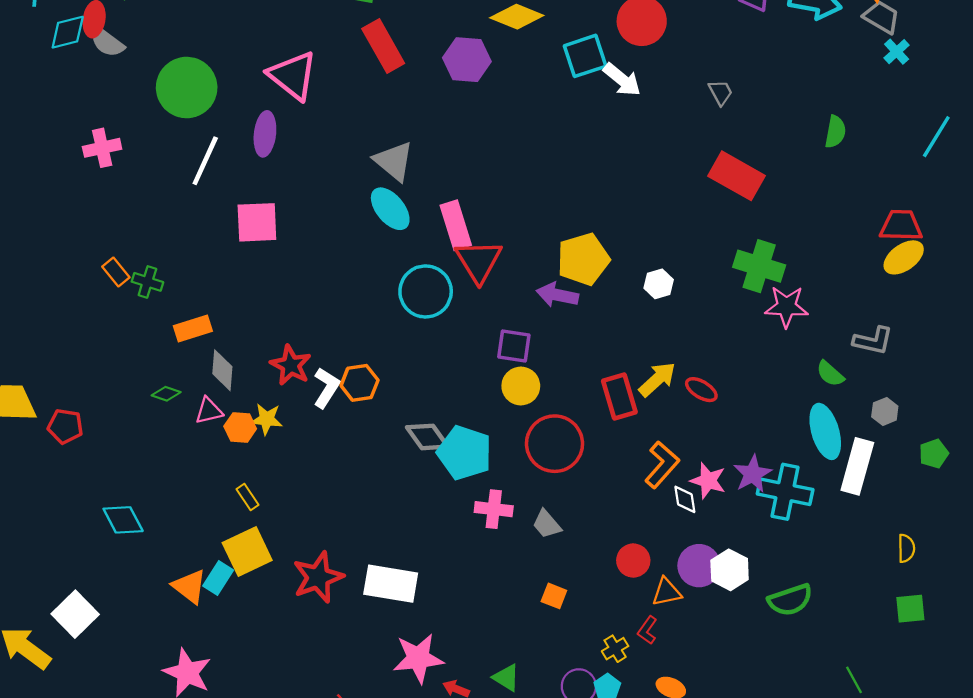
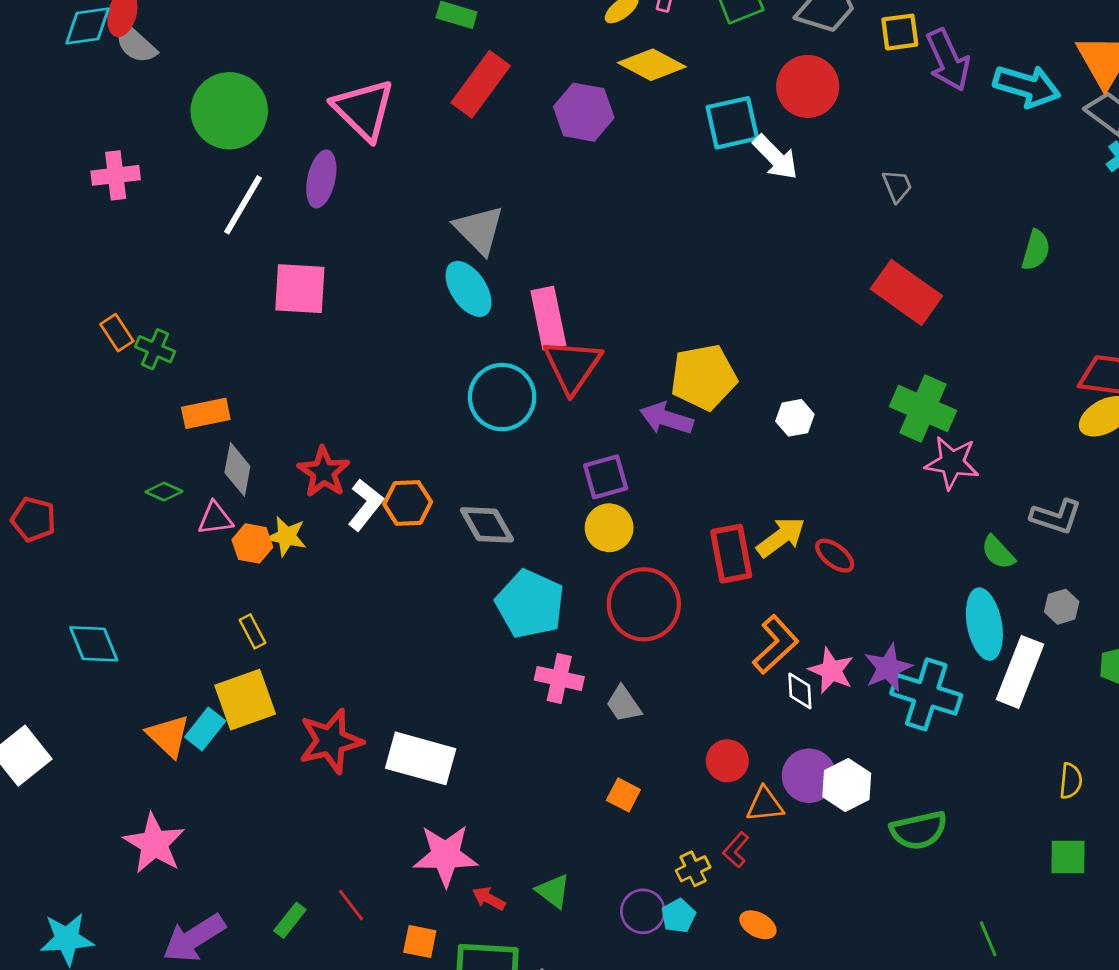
red rectangle: (383, 46) -> (481, 84), turned 60
purple square: (514, 346) -> (606, 477), turned -30
gray diamond: (427, 437) -> (487, 525), moved

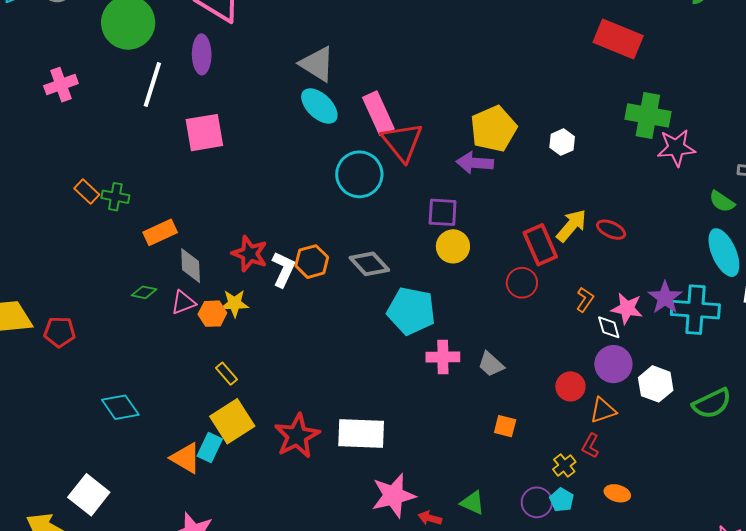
purple square: (606, 477) -> (443, 212), turned 32
red circle: (644, 604) -> (522, 283), moved, size x0.6
orange L-shape: (776, 645) -> (585, 300), size x0.6
purple circle: (809, 776) -> (613, 364), moved

